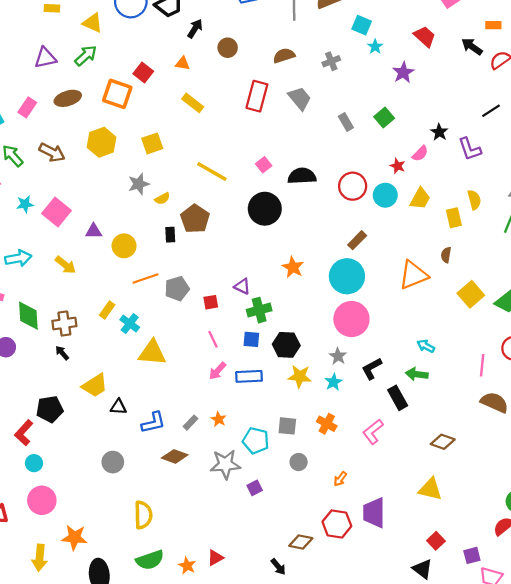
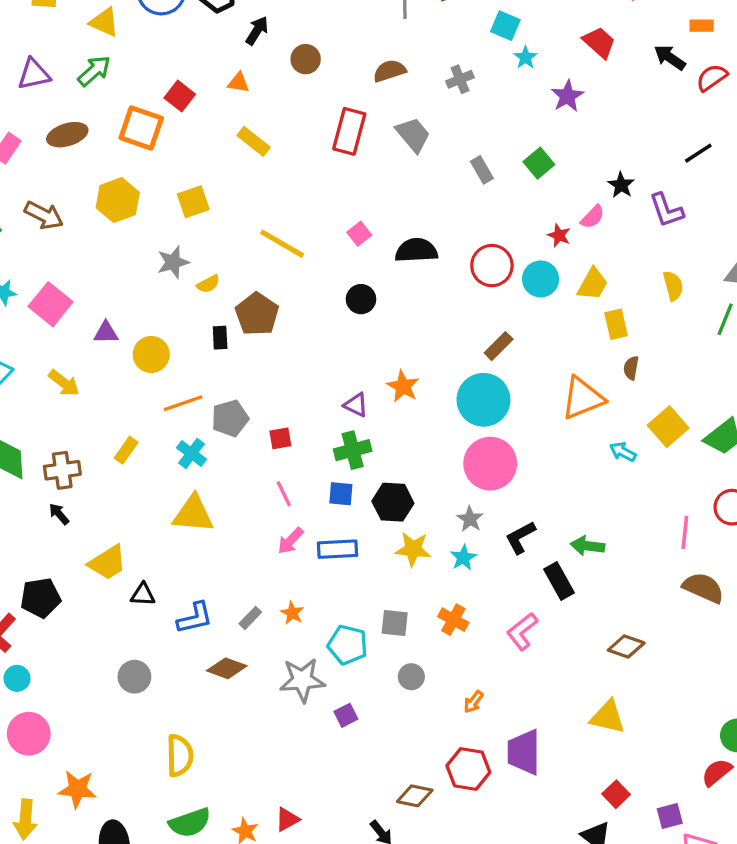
black circle: (265, 209) -> (361, 299), size x0.6
yellow rectangle: (454, 218) -> (616, 324), moved
purple triangle: (242, 286) -> (356, 405), moved
cyan cross: (130, 324) -> (192, 453), moved
cyan arrow: (426, 346) -> (623, 452), moved

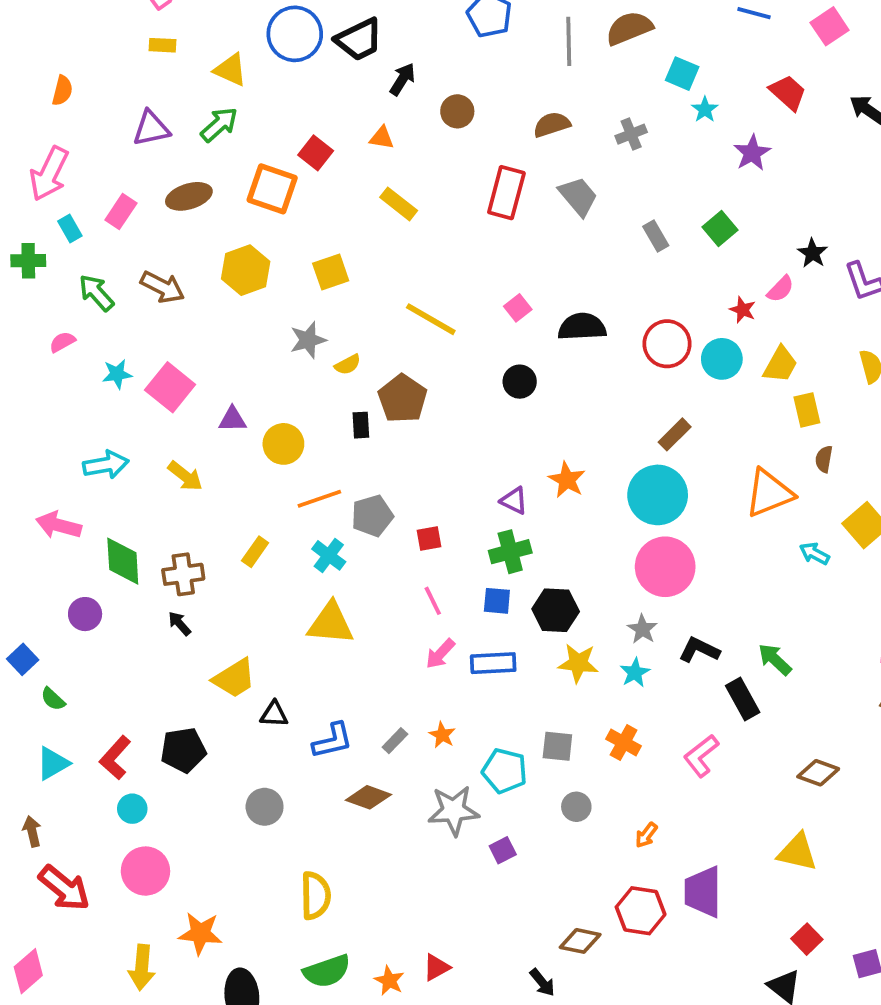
black L-shape: (520, 537) -> (699, 650), turned 54
green arrow: (588, 546) -> (775, 659), turned 36
black pentagon: (40, 598) -> (183, 750), moved

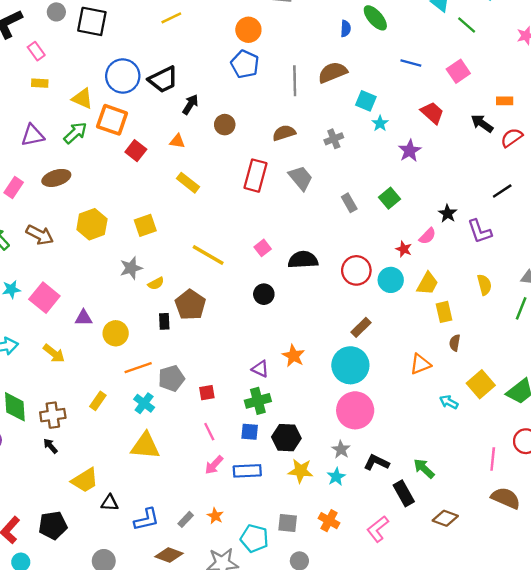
orange square: (272, 189) -> (112, 120), moved
orange triangle: (769, 493) -> (420, 364), size x0.7
brown diamond: (818, 773) -> (445, 518), moved

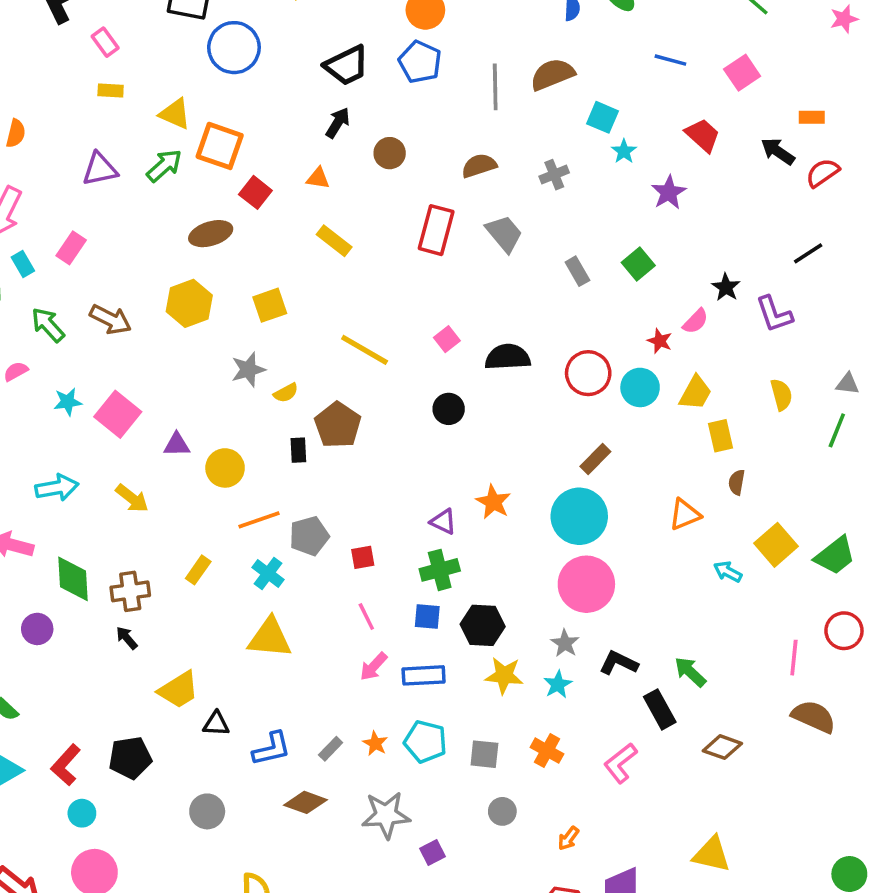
blue circle: (123, 76) -> (234, 48), moved
black trapezoid: (163, 80) -> (347, 65), moved
brown ellipse: (56, 178) -> (211, 234), moved
cyan pentagon: (254, 538) -> (425, 742), moved

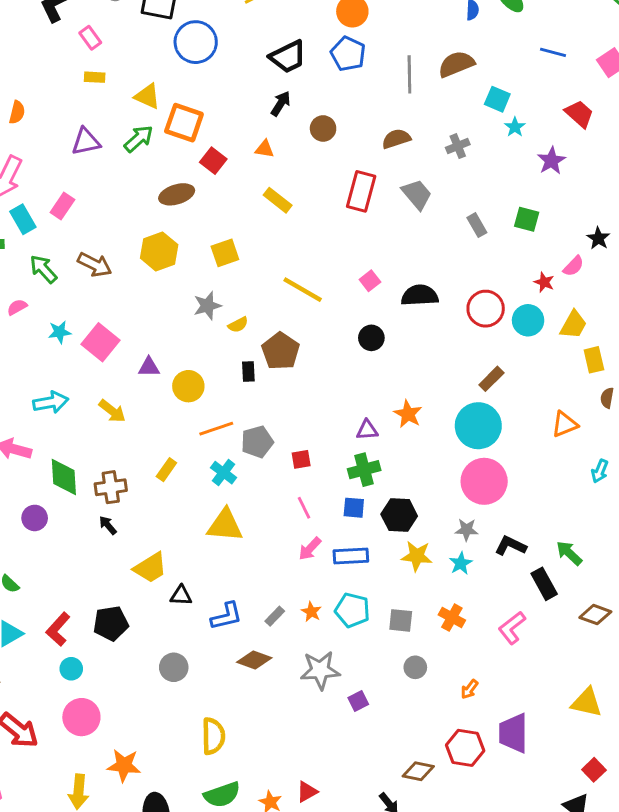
cyan rectangle: (23, 264) -> (23, 219), size x1.4
green square: (638, 264) -> (527, 219), turned -35
purple triangle: (443, 522) -> (367, 430), turned -30
cyan arrow: (728, 572) -> (600, 471), turned -95
gray star: (565, 643) -> (467, 530), turned -30

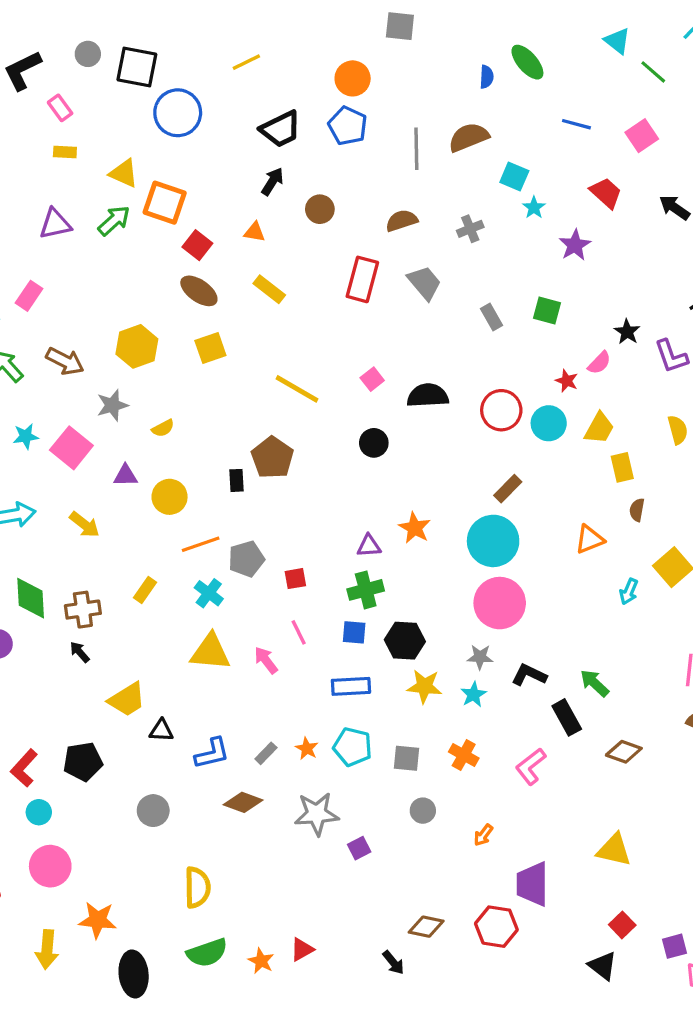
brown ellipse: (177, 194) -> (199, 291), moved, turned 52
gray star: (207, 306) -> (112, 405), moved
yellow semicircle: (238, 325) -> (163, 428), moved
pink arrow: (310, 549) -> (266, 660), moved, turned 100
red hexagon: (465, 748) -> (496, 927), moved

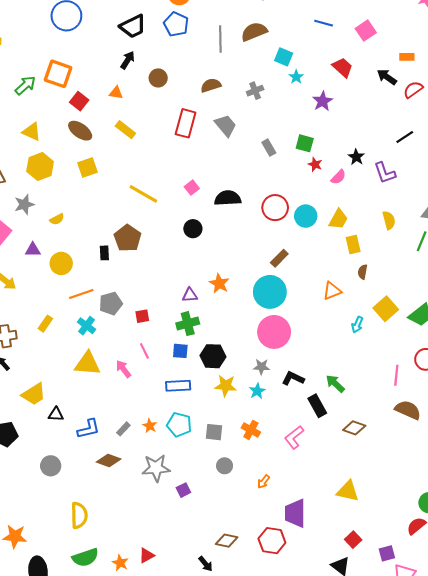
yellow triangle: (124, 173) -> (32, 132), moved
red star: (567, 381) -> (315, 164), moved

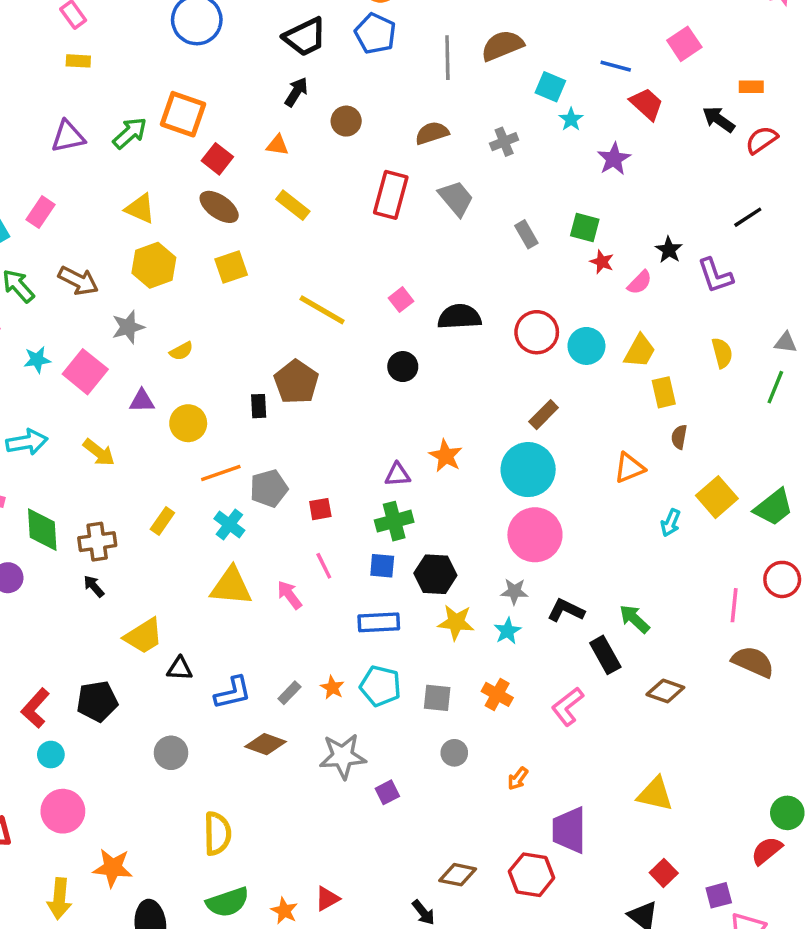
blue line: (324, 23) -> (616, 66), moved

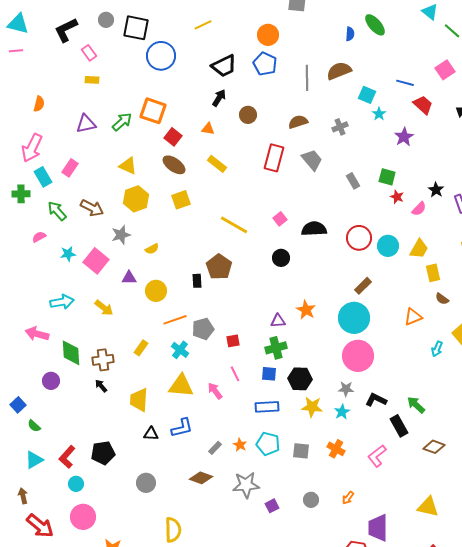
brown semicircle: (679, 437) -> (442, 299), turned -64
yellow trapezoid: (144, 636) -> (139, 400), moved, turned 125
blue L-shape: (233, 693) -> (182, 428), moved
gray circle: (454, 753) -> (311, 500), moved

